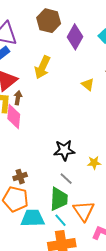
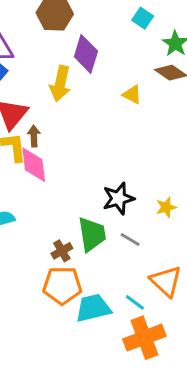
purple diamond: (75, 37) -> (86, 54), moved
green trapezoid: (59, 199) -> (92, 234), moved

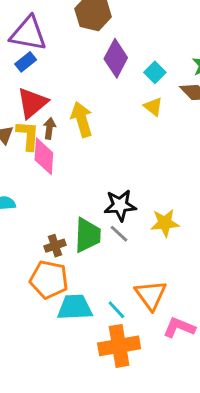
cyan square: (143, 18) -> (155, 72), moved
yellow arrow: (60, 84) -> (82, 119), moved, turned 140
yellow star: (166, 207) -> (165, 223), size x1.4
gray line: (130, 239) -> (119, 234), moved

